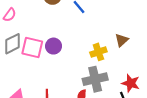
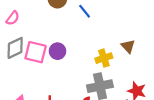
brown triangle: (122, 40) -> (128, 46), turned -32

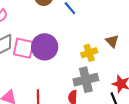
purple circle: (58, 51) -> (45, 47), size x1.6

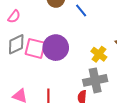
yellow cross: (89, 53) -> (99, 54), turned -35

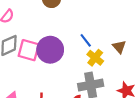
blue line: (81, 10) -> (86, 40), moved

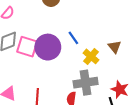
blue line: (86, 40) -> (73, 38), moved

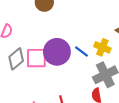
blue line: (73, 38) -> (82, 51), moved

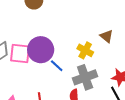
blue line: (82, 51) -> (57, 66), moved

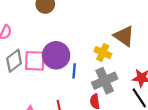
brown triangle: (107, 36) -> (124, 36), size x1.5
blue line: (57, 66) -> (74, 71), turned 56

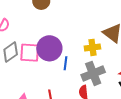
yellow cross: (103, 53) -> (92, 47), turned -35

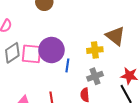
gray cross: (93, 73) -> (95, 76), size x0.7

